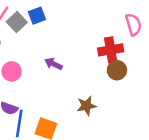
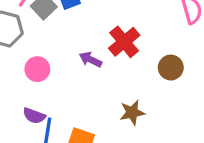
red cross: (111, 50) -> (124, 42), moved, turned -30

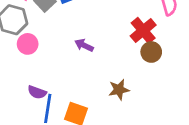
red cross: (124, 42) -> (143, 30), moved
pink circle: (37, 69) -> (28, 44), moved

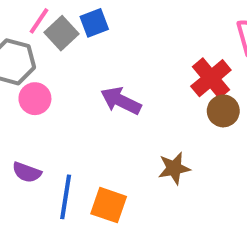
purple arrow: (84, 45) -> (121, 101), size x1.4
purple semicircle: (37, 92) -> (27, 172), moved

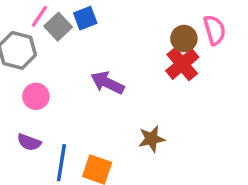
pink circle: (35, 99) -> (36, 96), moved
brown circle: (223, 111) -> (184, 38), moved

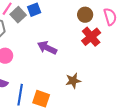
brown circle: (184, 38) -> (85, 15), moved

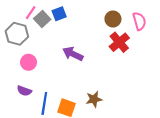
brown star: (73, 81) -> (94, 99), moved

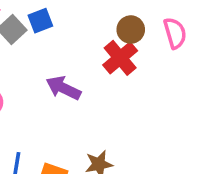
red cross: (119, 42) -> (120, 58), moved

